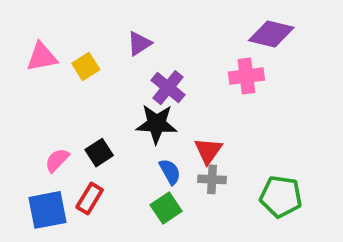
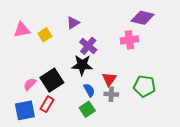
black square: (99, 153) -> (52, 80), size x1.6
green pentagon: (281, 197) -> (144, 86), moved

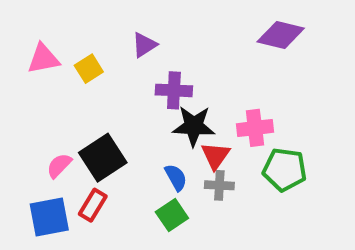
pink cross: (129, 40) -> (255, 128), moved
purple cross: (88, 46) -> (174, 90), turned -36
black star: (82, 65) -> (194, 126), moved

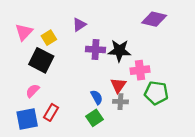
pink triangle: (43, 59) -> (24, 32), turned -36
black star: (194, 126) -> (119, 51), moved
black square: (103, 158) -> (41, 60), moved, turned -30

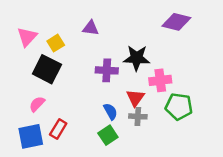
purple triangle: (79, 25) -> (91, 28), turned 40
purple cross: (96, 50) -> (107, 70), moved

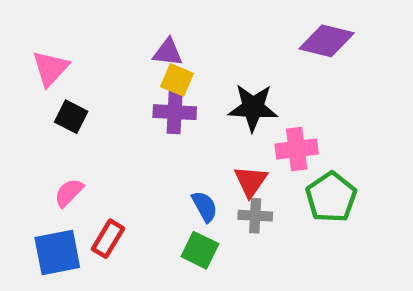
yellow square: (56, 43) -> (177, 80), moved, turned -35
black square: (47, 69) -> (71, 117), moved, size x0.6
purple cross: (107, 70) -> (175, 112), moved
green pentagon: (179, 107) -> (331, 197), turned 30
green square: (108, 135) -> (200, 250), turned -30

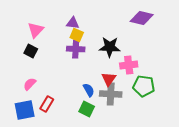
pink triangle: (50, 68) -> (36, 30), moved
green pentagon: (331, 197) -> (144, 86), turned -30
gray cross: (255, 216) -> (111, 94), size x1.5

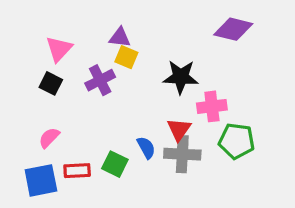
purple cross: (76, 49) -> (100, 80), moved, turned -30
red rectangle: (47, 104) -> (77, 171), turned 56
green square: (87, 109) -> (115, 164), moved

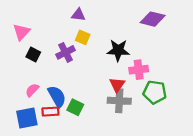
purple triangle: (120, 37) -> (78, 15), moved
pink triangle: (59, 49) -> (21, 32), moved
blue semicircle: (146, 148) -> (57, 96), moved, size x1.5

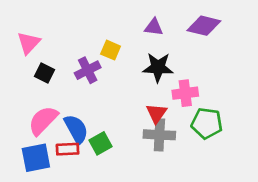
purple triangle: (78, 15) -> (154, 27), moved
pink semicircle: (32, 90) -> (43, 120), size x1.6
green square: (75, 107) -> (101, 143), turned 35

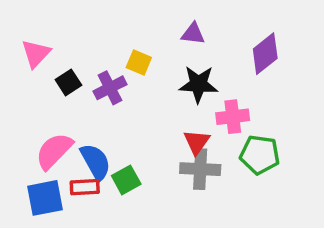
purple diamond: (204, 26) -> (265, 54), moved, turned -52
black square: (45, 73) -> (68, 82), moved, turned 30

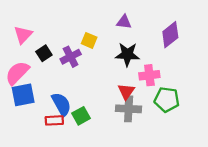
pink semicircle: (54, 151) -> (17, 73), moved
blue square: (45, 198) -> (23, 95), moved

